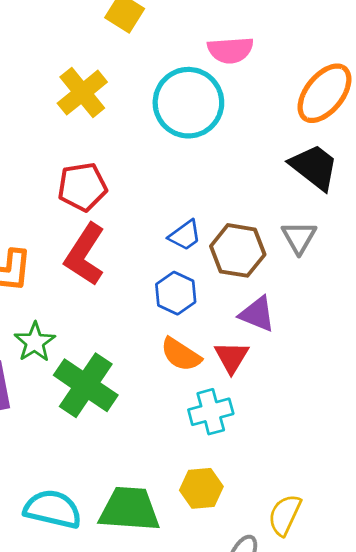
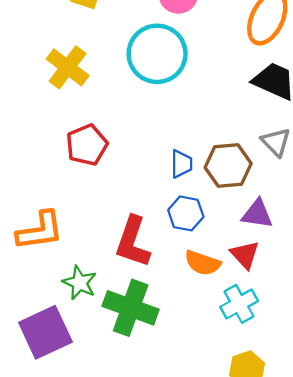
blue trapezoid: (185, 235) -> (181, 164), turned -40
red L-shape: (85, 255) -> (133, 242), moved

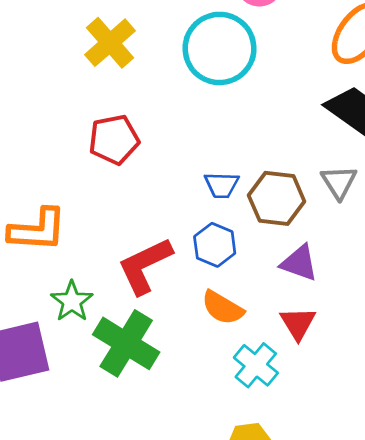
blue trapezoid: (181, 164) -> (222, 185), turned 80
red L-shape: (133, 242) -> (145, 266), turned 34
red triangle: (245, 255) -> (298, 323), moved
cyan cross: (239, 304) -> (256, 365), turned -33

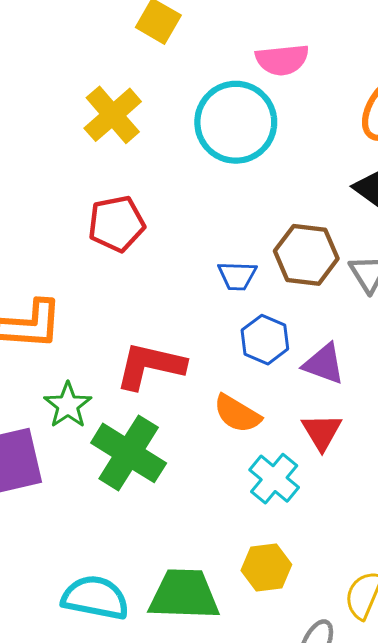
brown hexagon: (277, 198) -> (306, 255), moved
blue hexagon: (215, 245) -> (265, 340), moved
red L-shape: (145, 266) -> (150, 366), turned 38

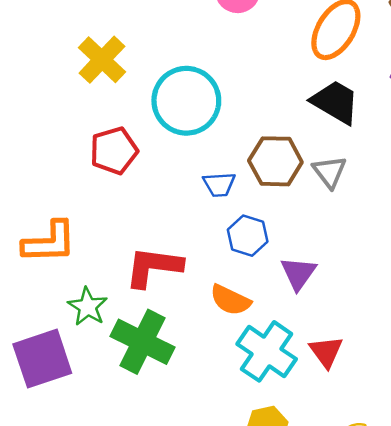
cyan circle: (236, 122) -> (186, 101), moved
purple triangle: (324, 364) -> (298, 273), moved, turned 51
red triangle: (322, 432) -> (326, 352), moved
cyan cross: (274, 479) -> (267, 351), size x1.4

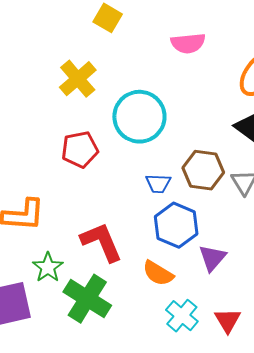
blue hexagon: (248, 236) -> (176, 225), size x1.4
red L-shape: (154, 267) -> (101, 242), turned 54
cyan cross: (267, 351) -> (182, 316), size x0.7

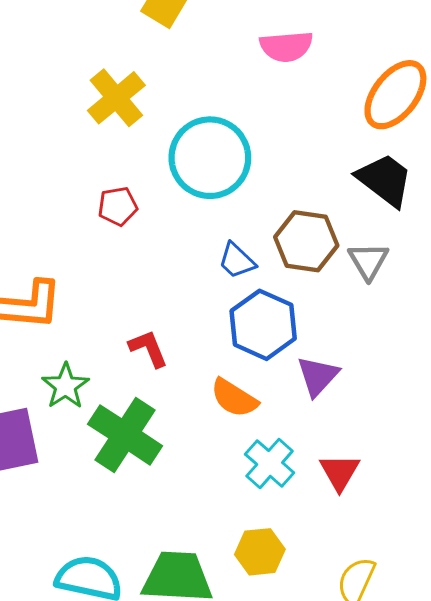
red pentagon: (80, 149) -> (118, 206), size x0.7
blue trapezoid: (158, 184) -> (237, 261), turned 40
red L-shape: (101, 242) -> (148, 349), size x0.6

